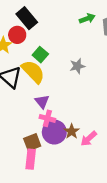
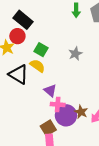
green arrow: (87, 19) -> (76, 10), turned 120
yellow semicircle: (33, 72) -> (37, 66), size x0.7

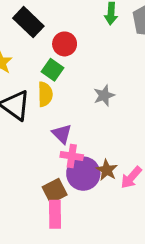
red circle: (17, 36) -> (65, 44), moved
gray star: (75, 54) -> (104, 95), moved
yellow semicircle: (37, 66) -> (45, 94), turned 49

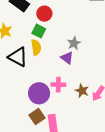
purple triangle: (62, 134) -> (67, 58), moved
purple circle: (83, 174) -> (39, 93), moved
brown square: (55, 191) -> (37, 117), moved

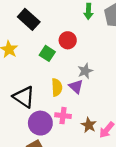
red circle: (44, 14) -> (68, 40), moved
yellow semicircle: (36, 47) -> (57, 87), moved
black triangle: (18, 57) -> (24, 97), moved

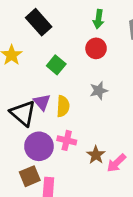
green arrow: (88, 11) -> (98, 19), moved
red circle: (68, 40) -> (96, 48), moved
purple triangle: (76, 87) -> (42, 102), moved

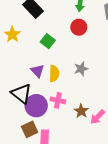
gray star: (99, 91) -> (81, 69), moved
black triangle: (23, 113) -> (21, 94), moved

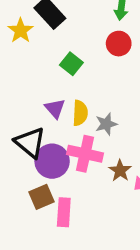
yellow star: (12, 34) -> (21, 31), moved
gray star: (81, 69) -> (106, 124), moved
pink cross: (58, 100) -> (85, 154), size x1.5

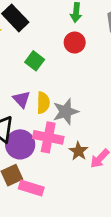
gray star: (106, 124) -> (66, 112), size x1.4
pink rectangle: (64, 212) -> (31, 188), turned -75

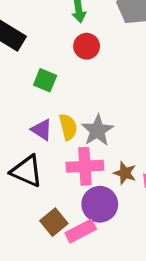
purple circle: (20, 144) -> (100, 204), moved
pink rectangle: (31, 188) -> (81, 231), turned -30

